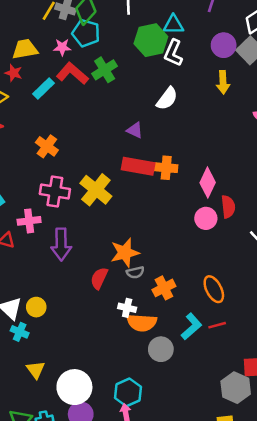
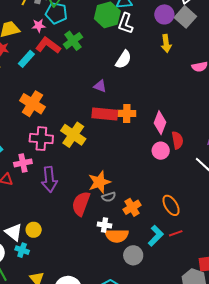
orange cross: (47, 146) -> (32, 104), size x1.4
red semicircle: (99, 278) -> (81, 204), size x1.4

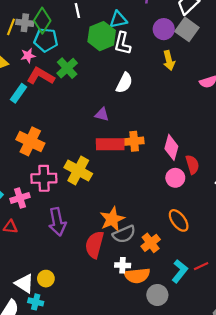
pink cross: (23, 163) -> (20, 198), moved
gray semicircle: (109, 197) -> (124, 234), size x1.5
orange ellipse: (171, 205) -> (179, 220), moved

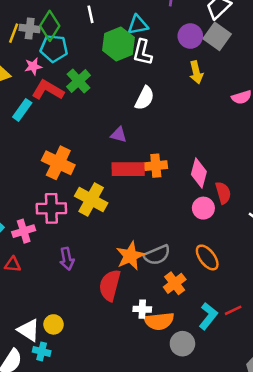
orange cross: (30, 141) -> (58, 163), moved
purple arrow: (57, 222) -> (67, 259), size x0.7
gray semicircle: (124, 234) -> (157, 255), moved

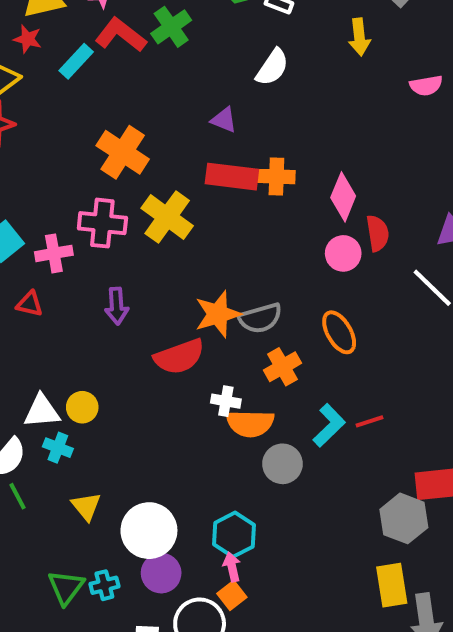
red semicircle: (110, 285) -> (179, 357), turned -132
white triangle: (29, 330) -> (42, 411), turned -45

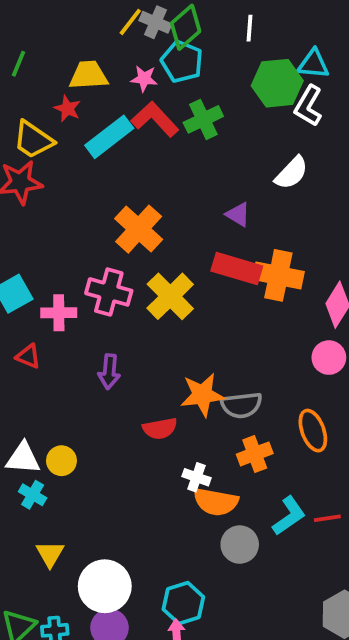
cyan rectangle: (76, 61) -> (109, 137), size x1.4
orange cross: (276, 177) -> (278, 275), size x1.4
red semicircle: (179, 357) -> (160, 429), size x0.7

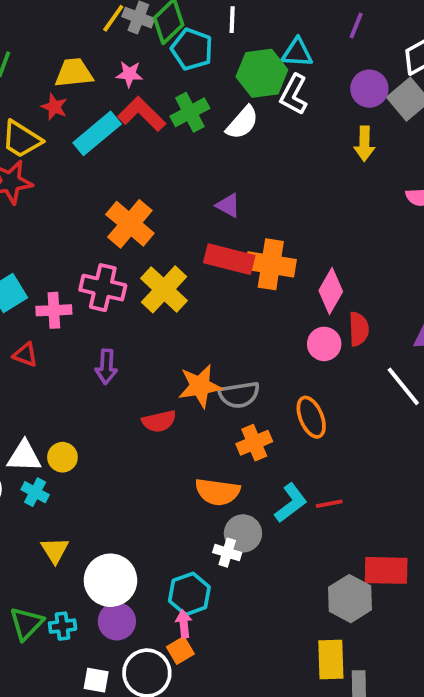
cyan pentagon: (182, 62) -> (192, 49), moved
white semicircle: (292, 173) -> (242, 123), moved
white cross: (196, 477) -> (227, 553), moved

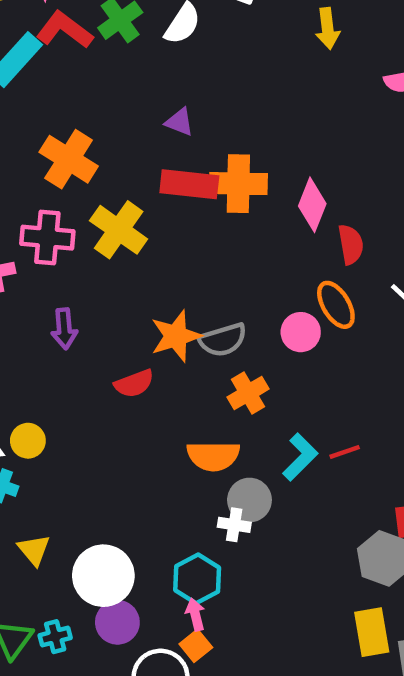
pink circle: (324, 344) -> (301, 332), moved
orange ellipse: (311, 417) -> (336, 305), moved

